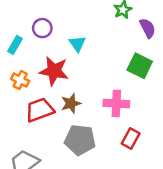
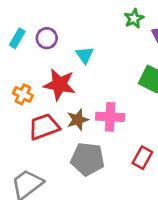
cyan rectangle: (15, 45) -> (17, 38), moved
pink cross: (116, 103) -> (110, 117), moved

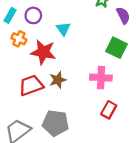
orange cross: (23, 94) -> (19, 39), moved
pink cross: (110, 117) -> (101, 78), moved
gray pentagon: (88, 159) -> (55, 123), moved

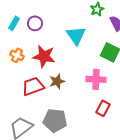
cyan triangle: (63, 29) -> (76, 35), moved, size x1.5
orange cross: (19, 39) -> (17, 55), moved

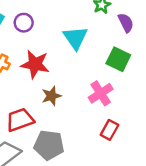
pink cross: (96, 79) -> (101, 93), turned -36
red trapezoid: (33, 86) -> (20, 120), moved

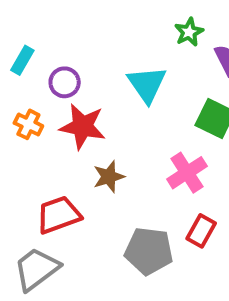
purple circle: (24, 23) -> (65, 82), moved
gray pentagon: (49, 145) -> (149, 251), moved

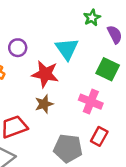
red star: (83, 126) -> (45, 74), moved
pink cross: (187, 173) -> (91, 102), turned -35

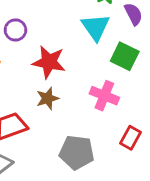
cyan triangle: (67, 49) -> (96, 27), moved
red rectangle: (99, 136) -> (131, 138), moved

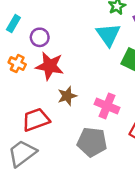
red star: (49, 62) -> (50, 66), moved
pink cross: (104, 96) -> (107, 106), moved

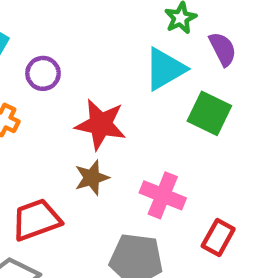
cyan triangle: (108, 35) -> (165, 69), turned 35
red star: (50, 66) -> (101, 124), moved

